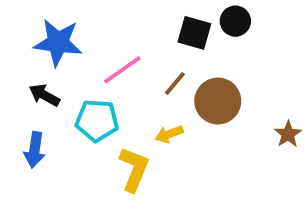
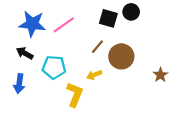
pink line: (122, 70) -> (64, 25), moved

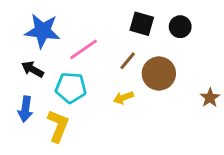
black circle: (131, 12) -> (180, 27), moved
pink line: (64, 25) -> (84, 49), moved
yellow L-shape: (75, 94) -> (58, 126), moved

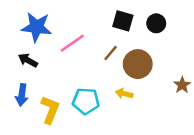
cyan pentagon: (71, 88) -> (86, 101), moved
yellow arrow: (123, 98) -> (124, 94), moved, turned 35

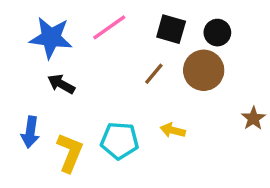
pink line: (72, 43) -> (109, 27), moved
black arrow: (28, 60) -> (61, 84), moved
brown circle: (138, 64) -> (204, 70), moved

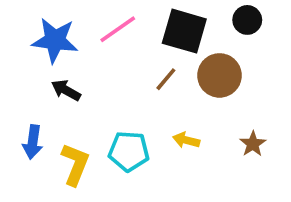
black square: (171, 29) -> (184, 31), size x1.4
black circle: (217, 33) -> (247, 20), moved
brown star: (253, 118) -> (253, 144), moved

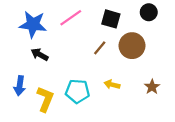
black square: (184, 31) -> (111, 19), size x0.7

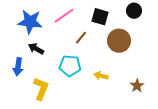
brown line: (100, 48) -> (81, 38), moved
blue arrow: (20, 86) -> (18, 67), moved
brown star: (152, 87) -> (137, 86), moved
cyan pentagon: (77, 91) -> (70, 66), moved

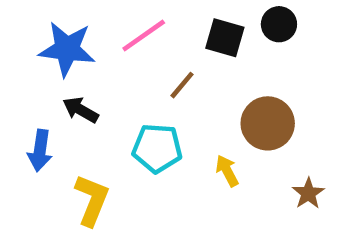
black circle: (134, 11) -> (279, 24), moved
brown circle: (119, 41) -> (268, 123), moved
yellow arrow: (101, 76) -> (227, 171), turned 48

